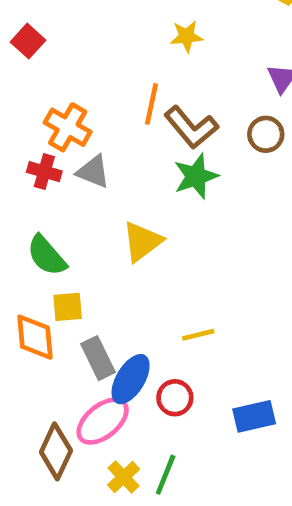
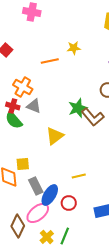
orange line: (152, 104) -> (50, 61), moved, turned 66
brown L-shape: (191, 127) -> (93, 117), moved
green semicircle: (47, 256) -> (14, 120), moved

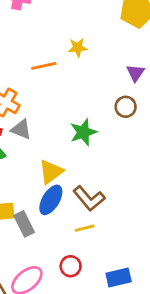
brown L-shape: (93, 117) -> (89, 198), moved
gray rectangle: (36, 186) -> (24, 224), moved
blue ellipse: (50, 195) -> (51, 200), moved

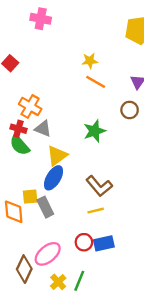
orange line: (44, 66) -> (96, 82), moved, turned 42
yellow triangle: (51, 172) -> (57, 156), moved
blue ellipse: (51, 200) -> (54, 178), moved
blue rectangle: (119, 277) -> (104, 243), moved

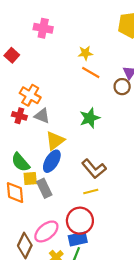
pink cross: (41, 19) -> (43, 28), moved
brown circle: (130, 110) -> (122, 87), moved
green semicircle: (20, 145) -> (20, 162), moved
red circle: (84, 242) -> (80, 221), size x1.6
blue rectangle: (104, 243) -> (78, 239), moved

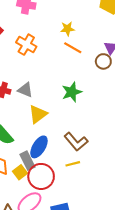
orange cross: (30, 95) -> (26, 45), moved
blue ellipse: (52, 161) -> (39, 147), moved
yellow square: (30, 178) -> (20, 172), moved, turned -32
red circle: (80, 221) -> (41, 176), moved

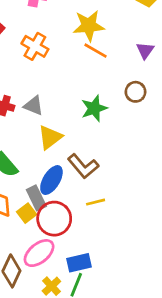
yellow star: (67, 29) -> (89, 26), size x1.6
brown circle: (103, 61) -> (135, 92), moved
brown L-shape: (76, 142) -> (83, 166), moved

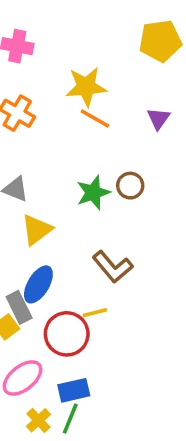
brown circle: (135, 92) -> (130, 186), moved
brown L-shape: (83, 166) -> (113, 267), moved
red circle: (54, 219) -> (67, 334), moved

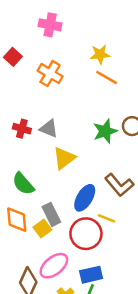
yellow star: (86, 87) -> (100, 54), size x0.7
blue ellipse: (38, 284) -> (85, 198), moved
yellow line: (95, 313) -> (106, 218), turned 36

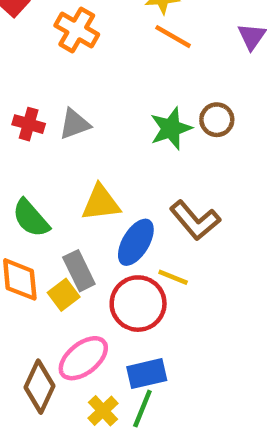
gray triangle: (49, 129) -> (75, 124), turned -42
yellow triangle: (64, 158) -> (101, 203), moved, turned 30

